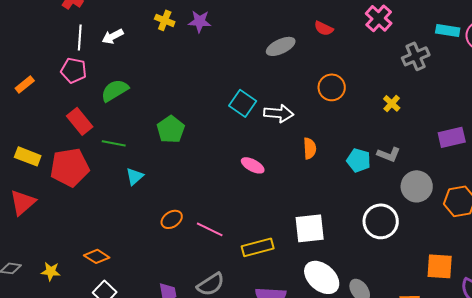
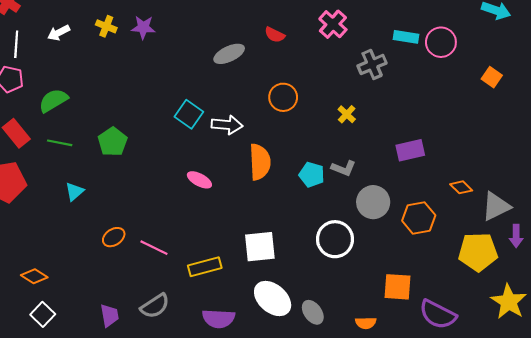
white arrow: (113, 36) -> (59, 33), moved
green line: (114, 143) -> (60, 143), moved
orange semicircle: (310, 148) -> (260, 162), size x1.6

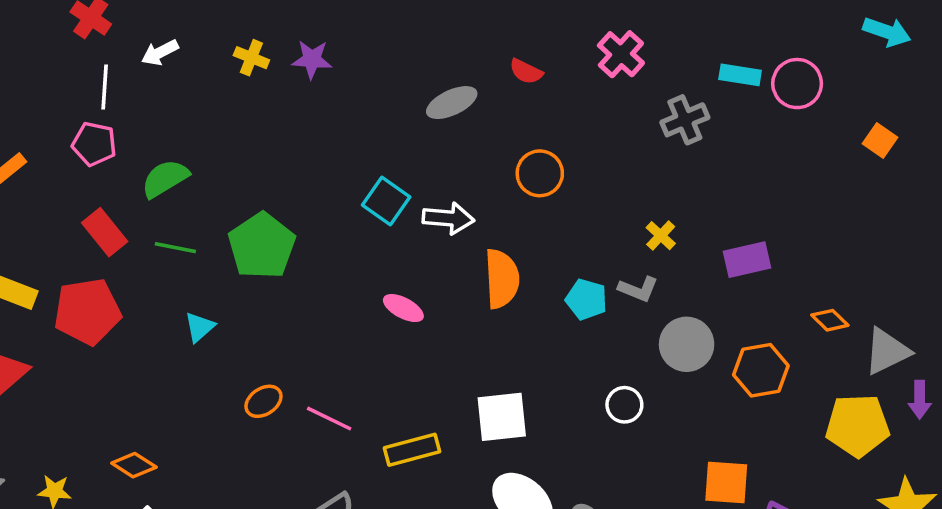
white arrow: (59, 33) -> (160, 52), moved
yellow cross: (347, 114) -> (661, 236), moved
green pentagon: (113, 142) -> (262, 246), size x1.4
white circle: (335, 239) -> (624, 405), size x0.6

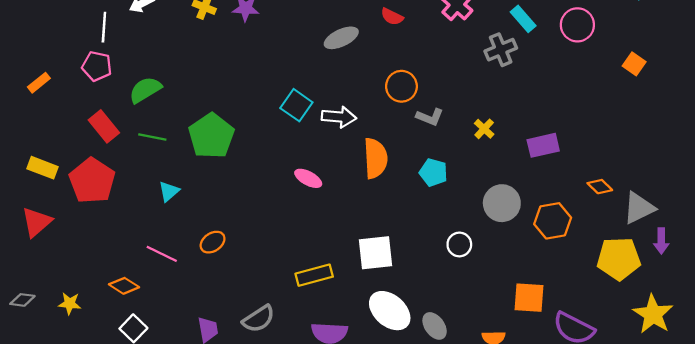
cyan rectangle: (740, 75) -> (523, 19), moved, turned 40
gray L-shape: (638, 289) -> (430, 117), moved
red pentagon: (87, 312) -> (92, 181), turned -30
pink line: (329, 419) -> (162, 254), moved

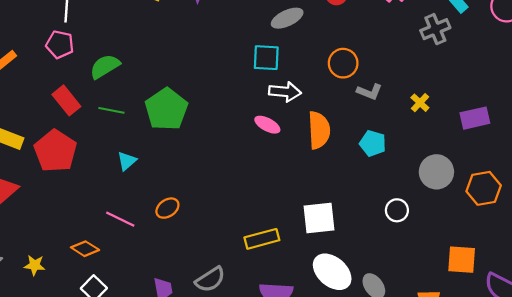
cyan square: (296, 105) -> (266, 58), moved, turned -32
pink ellipse: (308, 178) -> (267, 125), moved

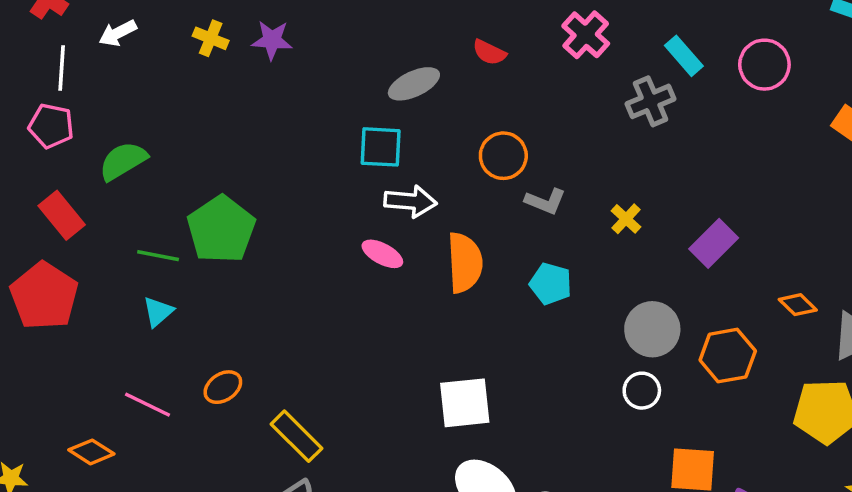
green line: (111, 110) -> (158, 256), moved
purple rectangle: (475, 118) -> (714, 243), turned -32
white circle: (397, 210) -> (642, 391), moved
yellow rectangle: (262, 239) -> (296, 436), moved, turned 60

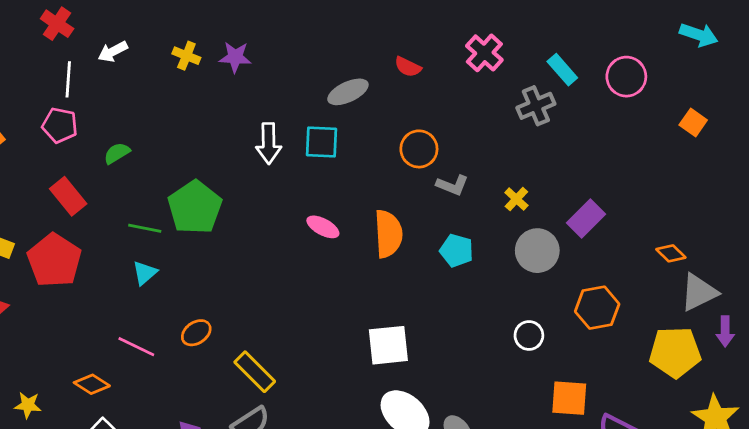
green semicircle: (123, 161) -> (117, 153), size x0.7
white arrow: (410, 201) -> (269, 143), moved, turned 84
orange diamond: (798, 305) -> (671, 253), moved
gray circle: (652, 329) -> (537, 251), moved

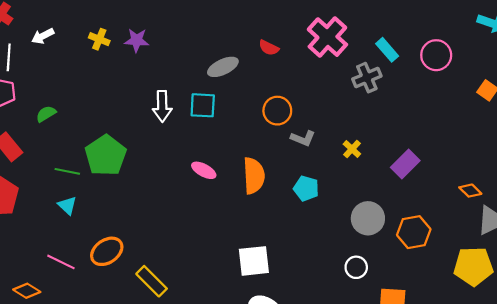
pink cross: (484, 53) -> (327, 37), size x1.4
gray circle: (537, 251) -> (368, 218), moved
cyan triangle: (145, 273) -> (67, 205), turned -36
orange ellipse: (196, 333) -> (107, 251), size x1.4
white circle: (529, 335) -> (356, 267), moved

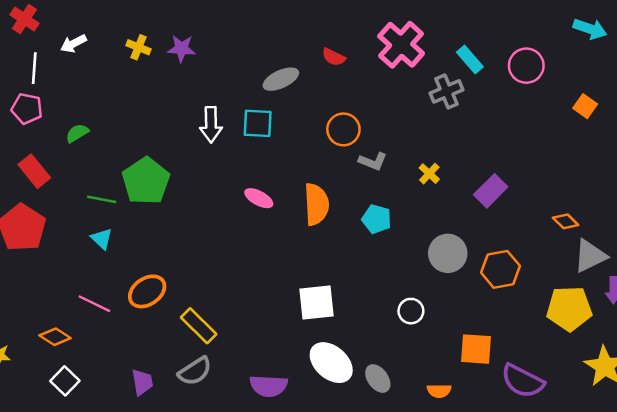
white circle: (356, 267) -> (411, 311), moved

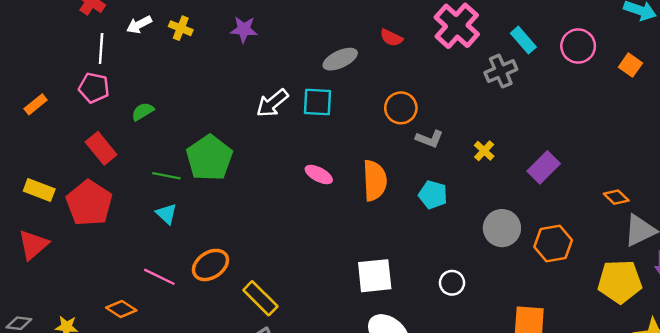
yellow cross: (139, 47) -> (181, 28), moved
orange square: (585, 106) -> (630, 65), moved
white arrow: (211, 125) -> (272, 103), turned 52
white circle: (411, 311) -> (452, 283), moved

